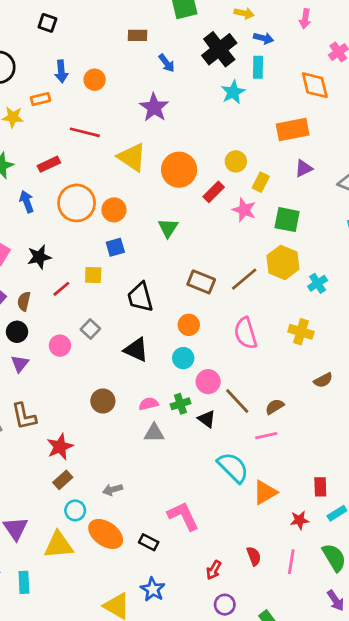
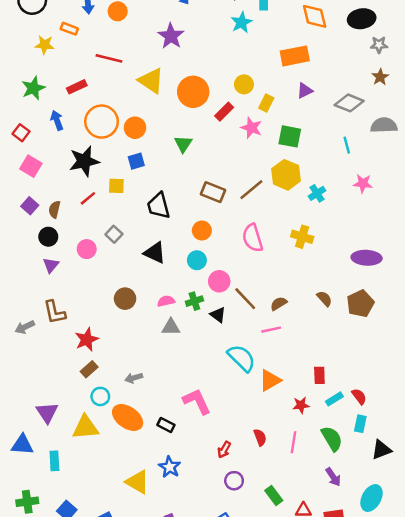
orange rectangle: (41, 99) -> (69, 29), turned 35
black star: (39, 257) -> (84, 161), moved, size x1.4
brown semicircle: (323, 380) -> (324, 299), moved, turned -105

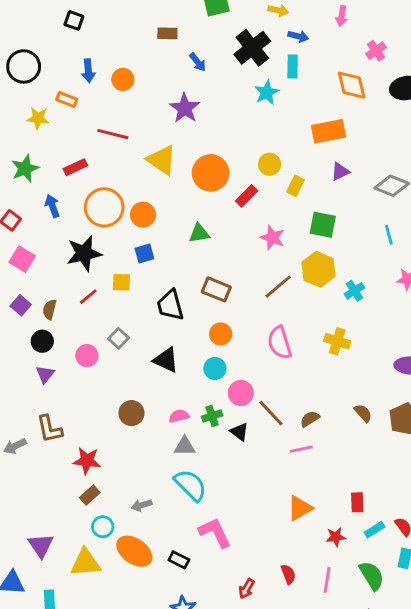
pink star: (251, 128) -> (272, 238), moved
green triangle: (183, 144) -> (199, 233), turned 48
brown rectangle: (213, 192) -> (216, 289), moved
red star: (87, 339) -> (87, 461), turned 30
cyan semicircle: (241, 358) -> (190, 485), moved

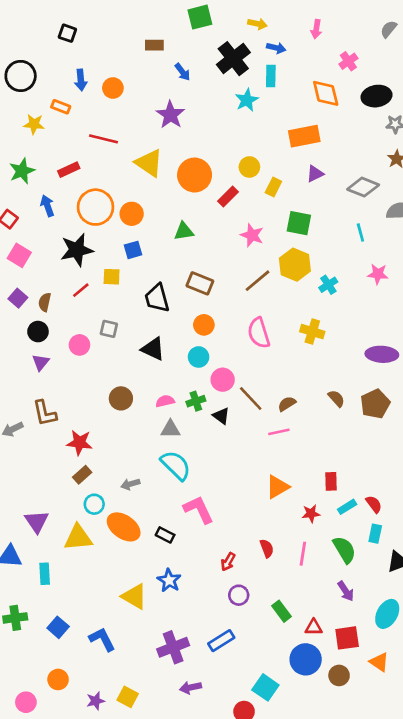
gray square: (119, 338) -> (109, 329), turned -30

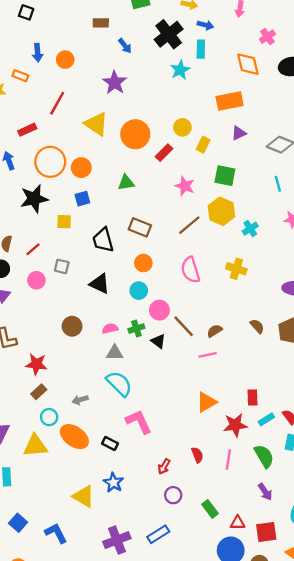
red line: (104, 139) -> (57, 103), turned -75
red line: (81, 290) -> (33, 249), moved
red star: (311, 514) -> (235, 425), size x1.5

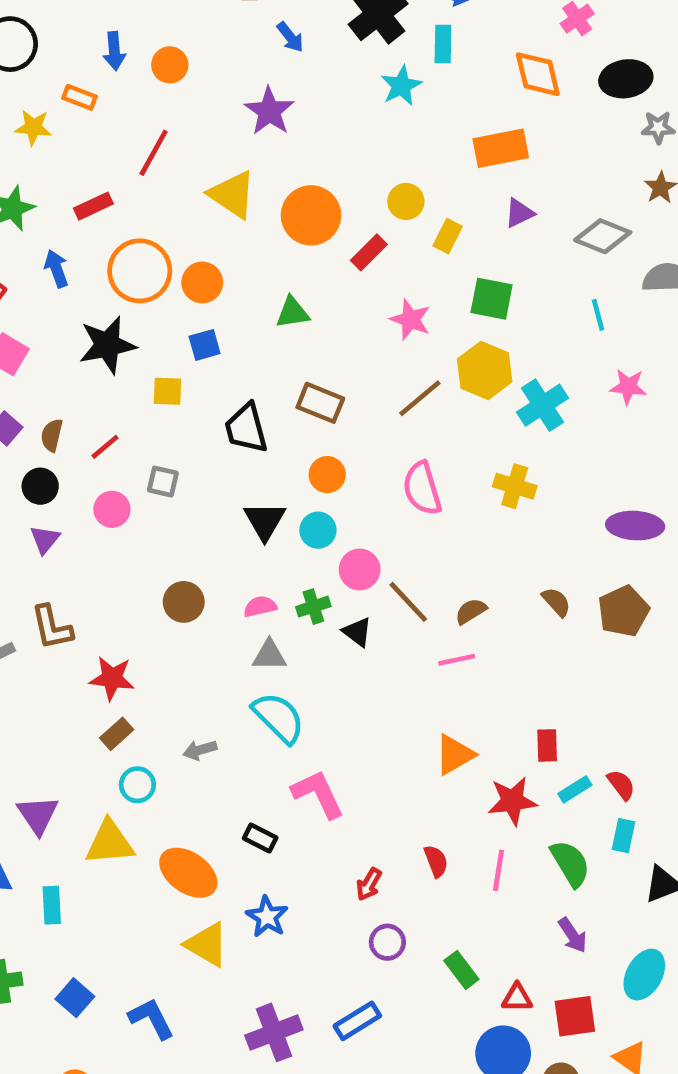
cyan cross: (250, 229) -> (542, 405), size x1.5
black triangle: (100, 284) -> (265, 521), moved, turned 35
orange ellipse: (74, 437) -> (188, 873), moved

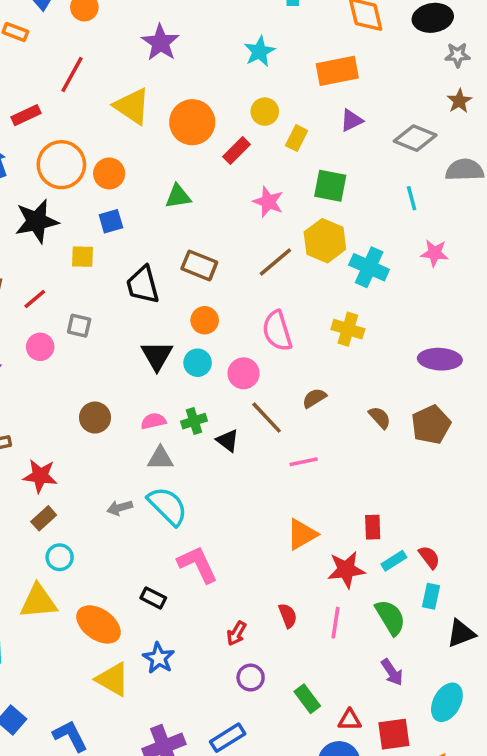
cyan star: (401, 86) -> (259, 51), moved
cyan cross: (542, 405) -> (369, 267), turned -33
pink circle: (360, 569) -> (244, 373), moved
brown semicircle: (471, 611) -> (314, 398), moved
gray arrow: (200, 750) -> (120, 508), moved

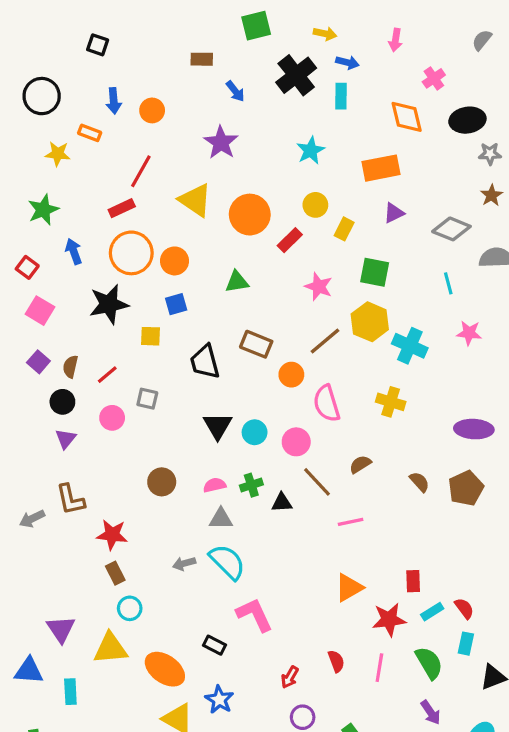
red rectangle: (26, 115) -> (122, 208), moved
orange circle: (205, 320) -> (291, 375), moved
black triangle: (228, 441) -> (282, 503), turned -40
brown rectangle: (44, 518) -> (115, 573), turned -75

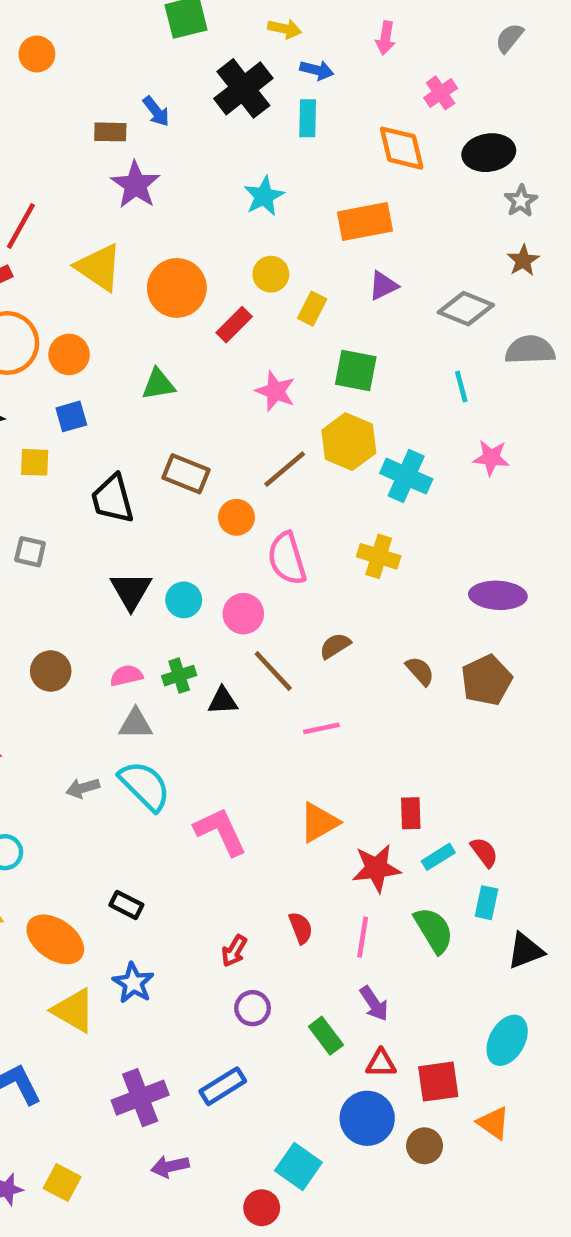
brown rectangle: (202, 59) -> (110, 132), moved
orange circle: (152, 110) -> (37, 54), moved
gray star: (490, 154) -> (521, 201), turned -30
pink L-shape: (255, 615) -> (220, 832), moved
purple arrow: (431, 712) -> (374, 1004), moved

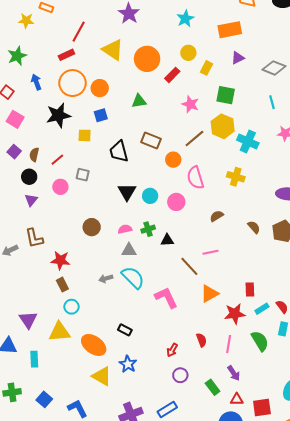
brown line: (273, 671) -> (189, 266), moved

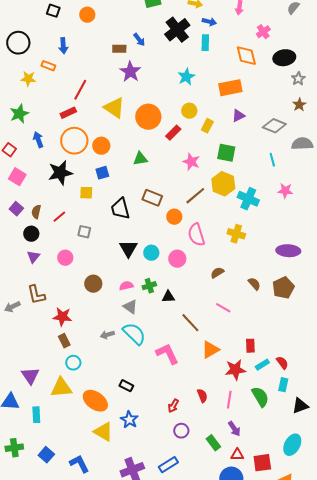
pink circle: (60, 187) -> (65, 258), moved
gray triangle: (129, 250) -> (130, 307), turned 35
pink line: (211, 252) -> (223, 308), moved, turned 42

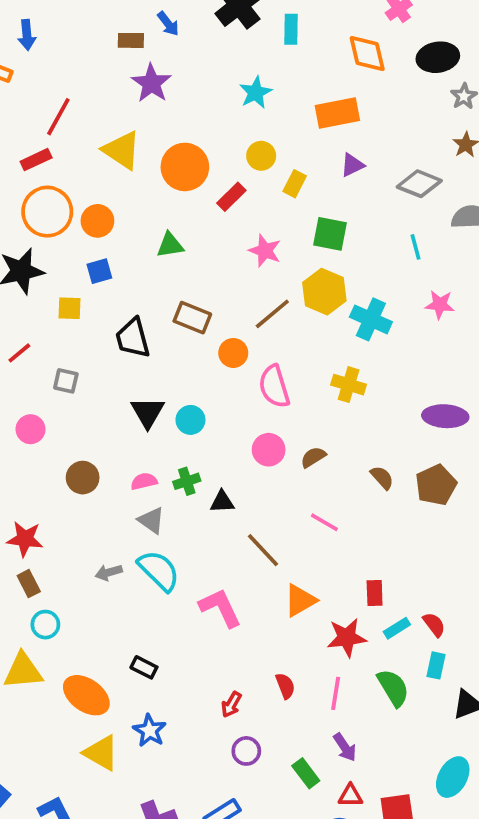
pink circle: (177, 259) -> (269, 450), moved

